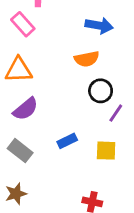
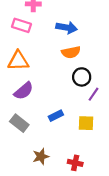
pink rectangle: (23, 24) -> (21, 25), turned -30
blue arrow: (99, 26) -> (67, 28), moved
brown star: (16, 194) -> (41, 156), moved

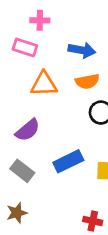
orange triangle: (18, 61) -> (44, 84), moved
blue rectangle: (56, 116) -> (68, 161), size x1.5
brown star: (41, 156) -> (17, 213), moved

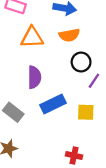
purple semicircle: (28, 130) -> (34, 77), moved, turned -50

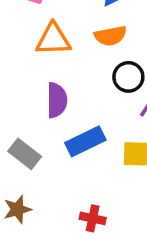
red cross: (74, 156) -> (93, 218), moved

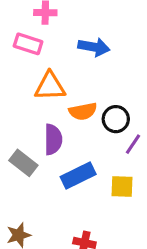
orange semicircle: (110, 36) -> (83, 111), moved
gray rectangle: (25, 154) -> (23, 163), moved

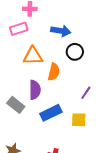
pink rectangle: (28, 44) -> (19, 29), turned -36
orange semicircle: (83, 111) -> (54, 72), turned -66
black circle: (116, 119) -> (75, 52), moved

